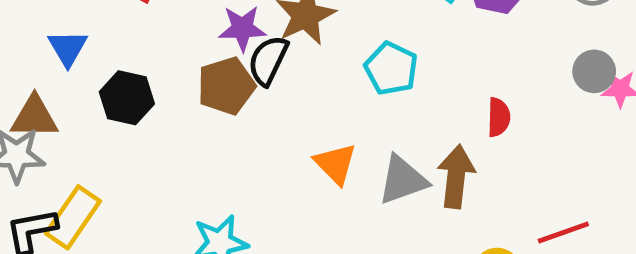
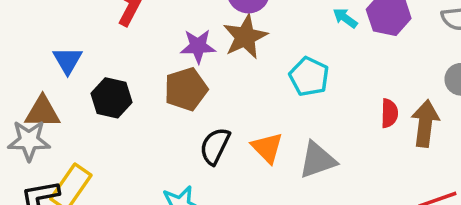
black semicircle: (268, 60) -> (215, 146), moved
brown arrow: (456, 177) -> (425, 123), moved

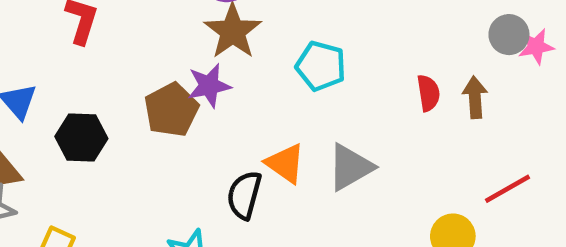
purple star: (198, 46) -> (209, 86), moved
brown arrow: (425, 123) -> (475, 97), size x0.7
black semicircle: (215, 146) -> (244, 195), moved

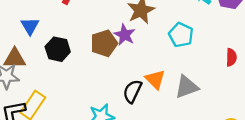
purple star: (209, 86) -> (125, 35), turned 30

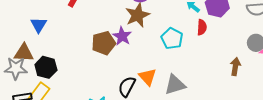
black hexagon: (58, 49) -> (46, 67), moved
red semicircle: (231, 57) -> (202, 27), moved

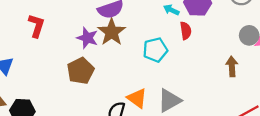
purple star: (122, 36) -> (87, 38), moved
cyan pentagon: (172, 38) -> (155, 50), turned -30

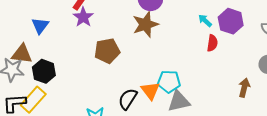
purple star: (87, 38) -> (83, 17), moved
cyan pentagon: (155, 50) -> (169, 82), moved

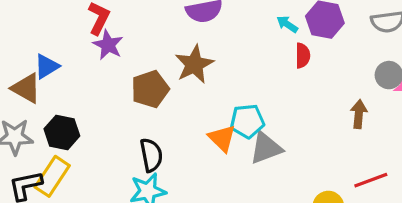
brown star: (145, 24) -> (194, 64), moved
blue triangle: (40, 26) -> (47, 66), turned 30
brown triangle: (22, 54) -> (26, 88), moved, turned 30
black semicircle: (128, 99) -> (151, 155), moved, turned 145

